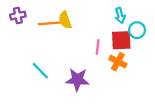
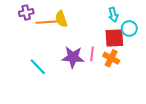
purple cross: (18, 16) -> (26, 13), moved
pink line: (98, 47) -> (92, 54), moved
purple star: (77, 80) -> (73, 57), moved

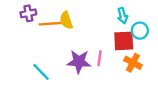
orange cross: (111, 58) -> (133, 63), moved

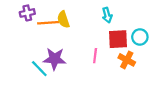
cyan arrow: (123, 16) -> (107, 15), moved
cyan circle: (140, 31) -> (140, 37), moved
purple star: (79, 62) -> (55, 59), moved

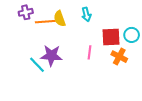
cyan arrow: (107, 15) -> (86, 14), moved

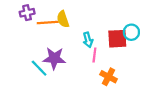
cyan arrow: (86, 14) -> (88, 40), moved
cyan circle: (132, 35) -> (131, 32), moved
orange cross: (119, 57) -> (109, 77), moved

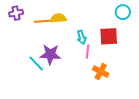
purple cross: (27, 13) -> (16, 13), moved
yellow semicircle: (63, 19) -> (58, 18), turned 105
cyan circle: (131, 32) -> (123, 12), moved

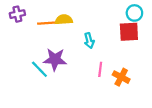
red square: (109, 36) -> (129, 32), moved
pink line: (88, 51) -> (100, 69), moved
orange cross: (101, 72) -> (121, 77), moved

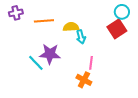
yellow semicircle: (64, 20) -> (71, 27), moved
red square: (129, 32) -> (117, 29), turned -30
orange cross: (121, 77) -> (84, 80), moved

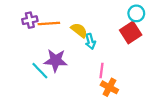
purple cross: (16, 13) -> (30, 20), moved
yellow semicircle: (71, 27) -> (79, 30), turned 42
orange cross: (84, 80) -> (109, 87), moved

